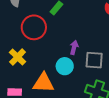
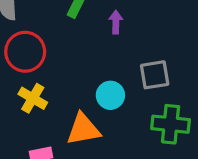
red circle: (34, 27) -> (25, 52), moved
purple arrow: (74, 47) -> (116, 22), moved

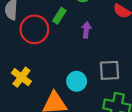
red circle: (25, 52) -> (34, 29), moved

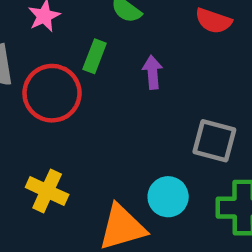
gray square: (109, 70) -> (214, 141), turned 30
cyan circle: (77, 81) -> (168, 197), moved

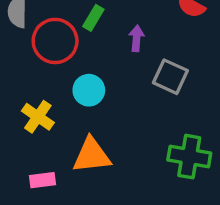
gray square: (214, 141) -> (170, 77), moved
cyan circle: (168, 197) -> (89, 90), moved

